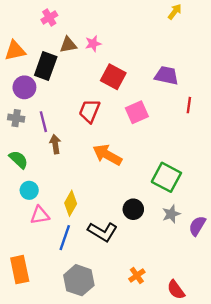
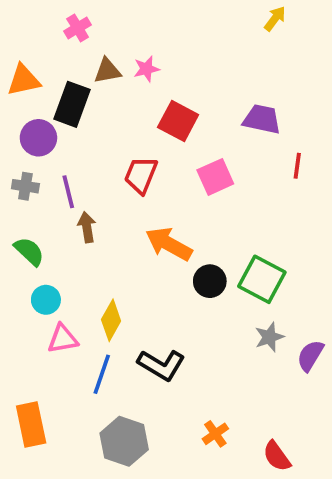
black circle: (133, 209) -> (210, 281), moved

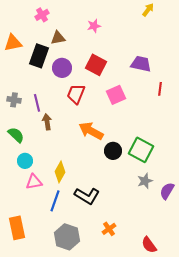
pink star: (146, 69) -> (94, 26), moved
purple circle: (38, 138) -> (62, 68), moved
orange cross: (215, 434) -> (109, 229), moved

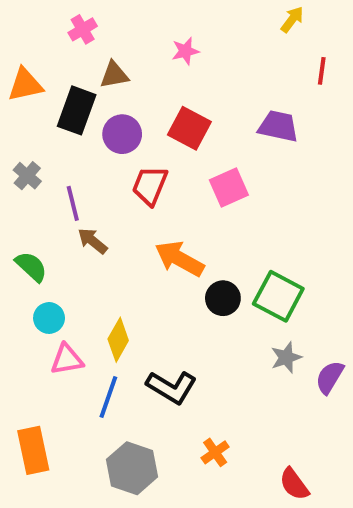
red line: (160, 89) -> (322, 71), moved
gray cross: (14, 100) -> (27, 176), moved, turned 32
brown arrow: (47, 122) -> (92, 241), turned -42

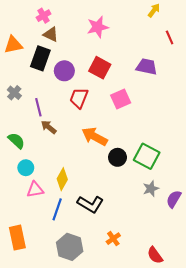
pink star: (185, 51) -> (98, 27), size x1.5
red line: (322, 71) -> (170, 37), turned -32
brown triangle: (114, 75) -> (51, 34), moved, turned 35

